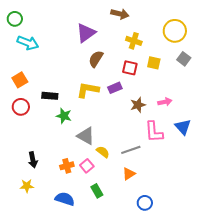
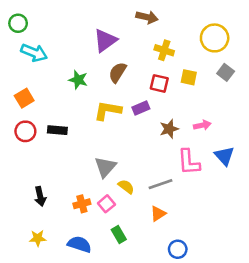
black rectangle: (50, 96) -> (57, 130), moved
green star: (64, 116) -> (78, 80), moved
gray triangle: (86, 136) -> (105, 167), turned 42
yellow star: (27, 186) -> (38, 238), moved

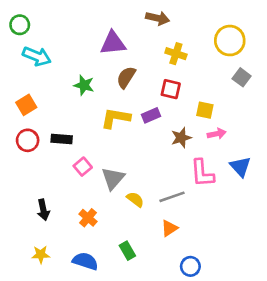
purple triangle: (105, 40) -> (113, 43), turned 30
yellow square: (189, 77) -> (205, 110), moved
orange cross: (82, 204) -> (88, 218), turned -35
pink square: (106, 204) -> (83, 167), moved

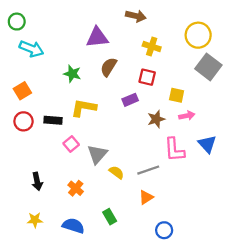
gray square: (242, 77) -> (208, 67), size x1.6
yellow L-shape: (116, 118) -> (84, 108), moved

